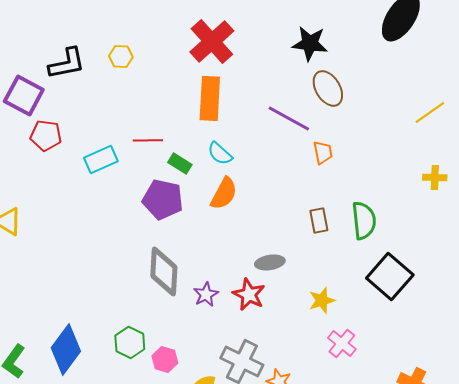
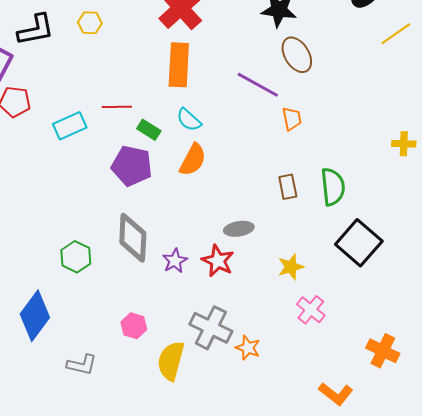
yellow line: (430, 112) -> (396, 34), moved
green hexagon: (130, 342) -> (76, 257), moved

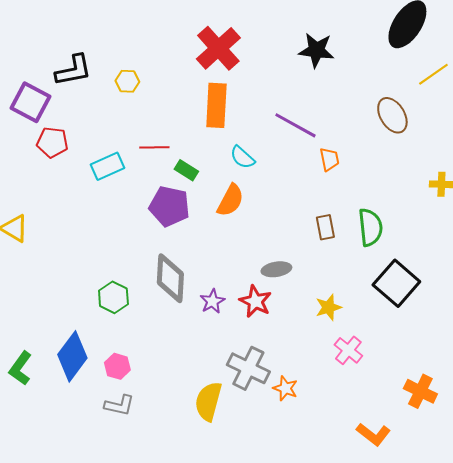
yellow hexagon: (90, 23) -> (127, 81), moved
brown ellipse: (297, 55) -> (392, 115), moved
cyan semicircle: (189, 120) -> (242, 157), moved
pink hexagon: (134, 326) -> (117, 366), moved

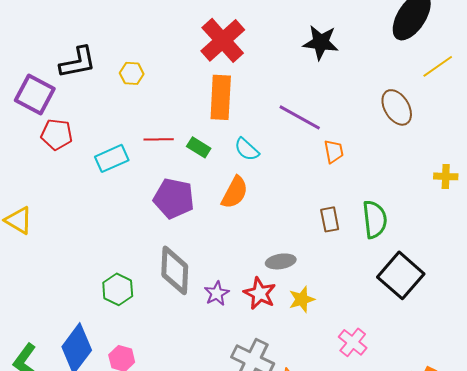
green rectangle: (186, 170) -> (199, 147), moved
yellow star: (328, 307) -> (302, 299), moved

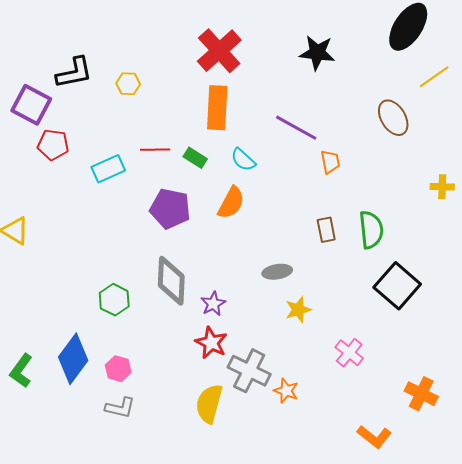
red star: (260, 293) -> (211, 343), moved

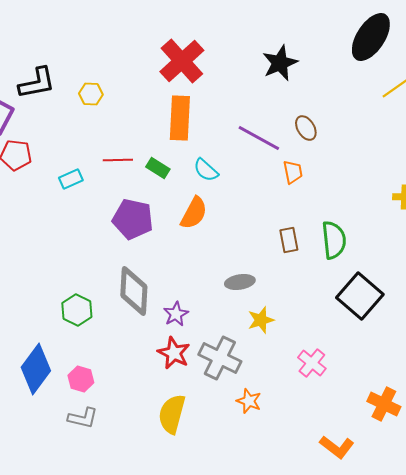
black star: (317, 53) -> (280, 63), turned -30
brown ellipse: (393, 118) -> (306, 128), moved, size x0.7
cyan rectangle: (108, 169) -> (71, 179), size x0.7
gray cross: (249, 371) -> (220, 358), moved

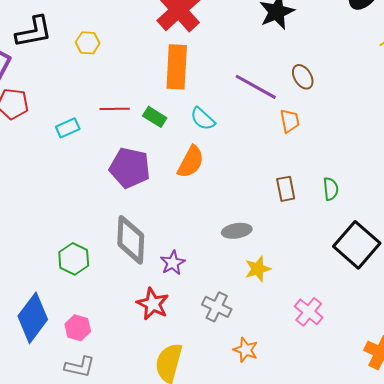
green semicircle: (334, 240) -> (331, 189), size x0.6
red star: (174, 353) -> (153, 304), moved
gray cross: (220, 358) -> (217, 307), size x0.7

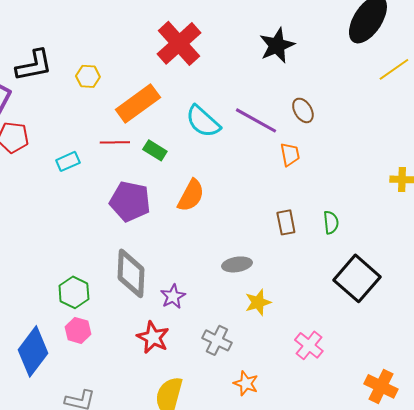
orange rectangle: (177, 67) -> (138, 103), moved, turned 51
cyan semicircle: (203, 119) -> (203, 121), moved, size x1.4
pink hexagon: (78, 328) -> (78, 330), moved

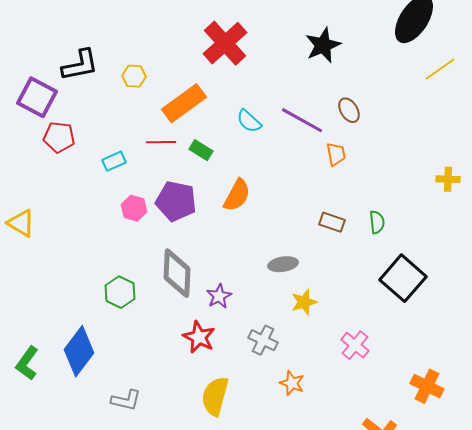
cyan semicircle: (203, 121) -> (249, 121), size x0.7
brown rectangle: (286, 222) -> (332, 222), turned -60
pink hexagon: (78, 330) -> (134, 208), moved

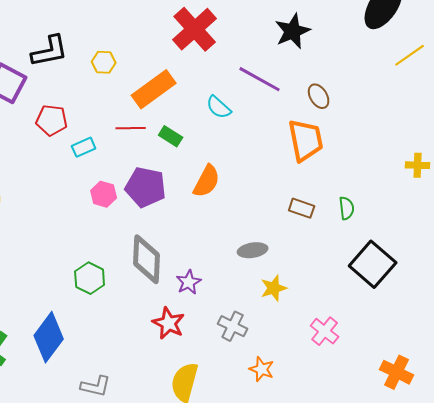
purple line: (302, 120) -> (260, 79), moved
red pentagon: (59, 137) -> (52, 120), moved
orange trapezoid: (336, 154) -> (306, 140), size x1.8

